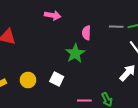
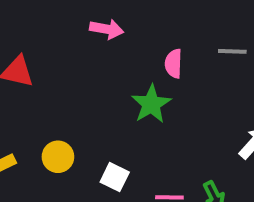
white square: (57, 79) -> (115, 177), moved

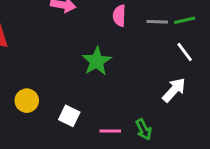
pink semicircle: (173, 64) -> (119, 16), moved

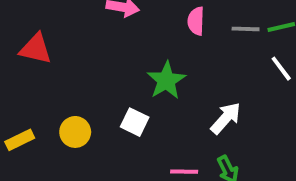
white arrow: (174, 90) -> (226, 118), moved
white square: (69, 116) -> (135, 122), moved

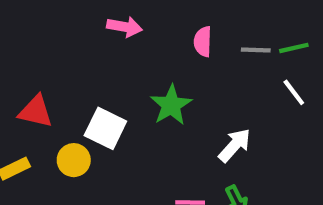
red triangle: (36, 49) -> (36, 111), moved
white square: (135, 122) -> (105, 128), moved, size x1.4

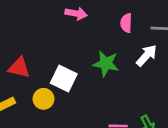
green star: (171, 105) -> (106, 64), turned -30
white arrow: (235, 145) -> (147, 55), moved

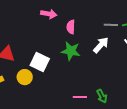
pink semicircle: (126, 23) -> (71, 27), moved

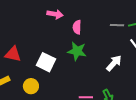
white arrow: (101, 45) -> (114, 63), moved
yellow circle: (25, 77) -> (31, 86), moved

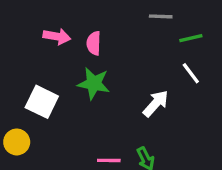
pink arrow: (55, 14) -> (57, 37), moved
gray line: (117, 25) -> (161, 16), moved

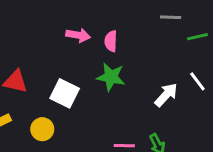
white line: (191, 73) -> (197, 81), moved

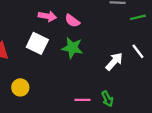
pink semicircle: (111, 41) -> (72, 21), turned -56
white square: (65, 93) -> (37, 43), moved

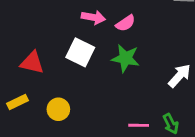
pink semicircle: (72, 21) -> (126, 23), turned -70

